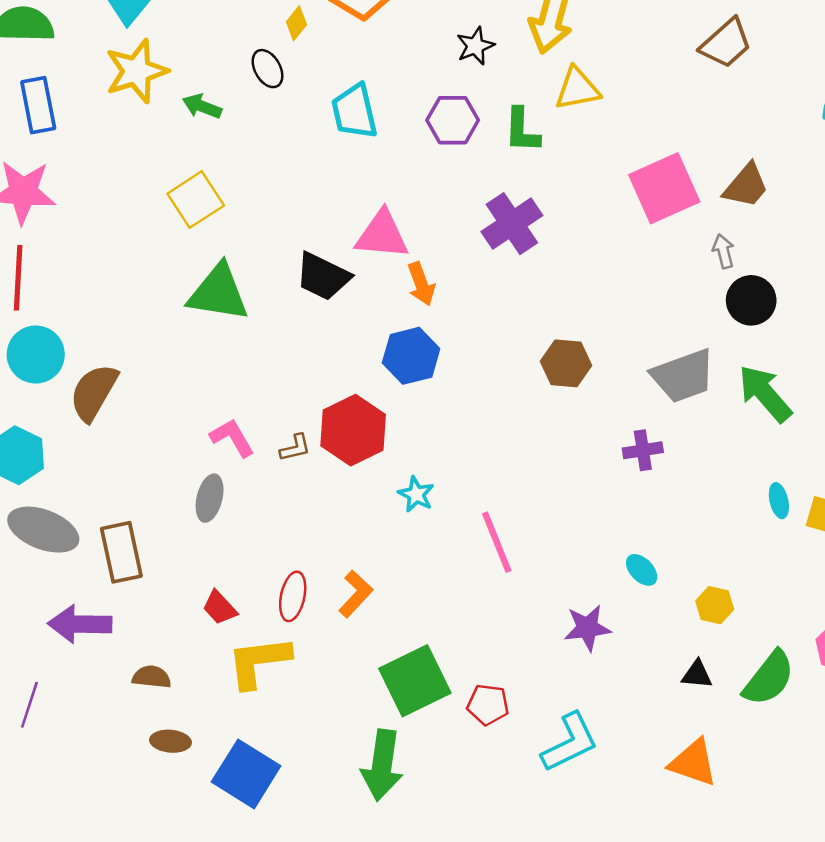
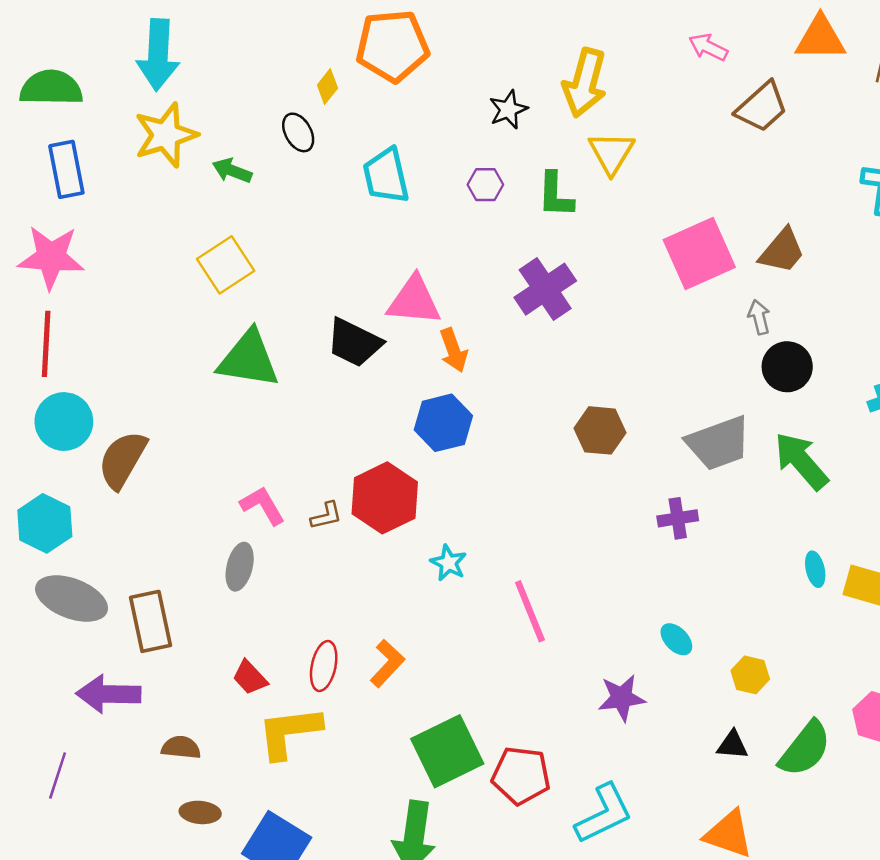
yellow triangle: (577, 89) -> (611, 153), turned -48
purple hexagon: (453, 120) -> (485, 185), size x0.7
red pentagon: (488, 705) -> (521, 776), size x1.4

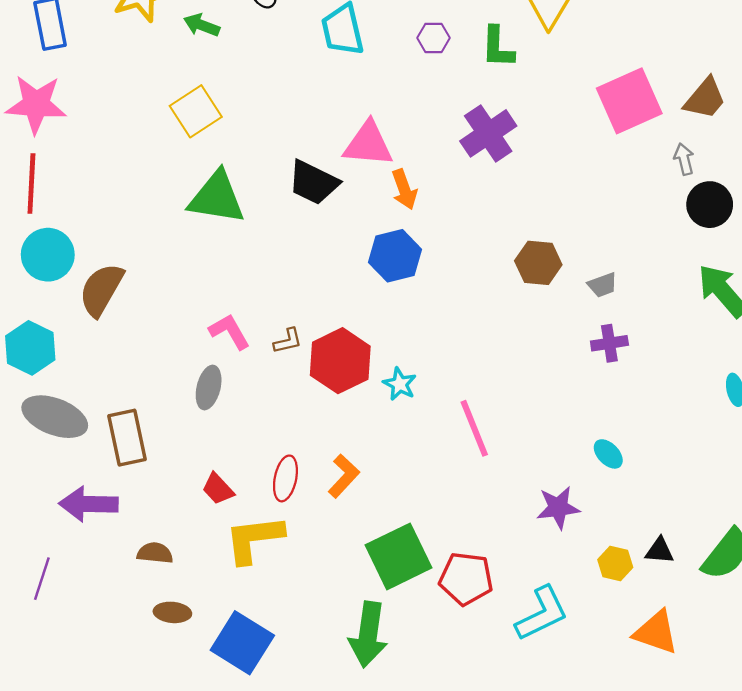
gray trapezoid: (718, 443) -> (602, 285), moved, size x0.5
red hexagon: (385, 498) -> (340, 361), moved
yellow hexagon: (750, 675) -> (615, 563), moved

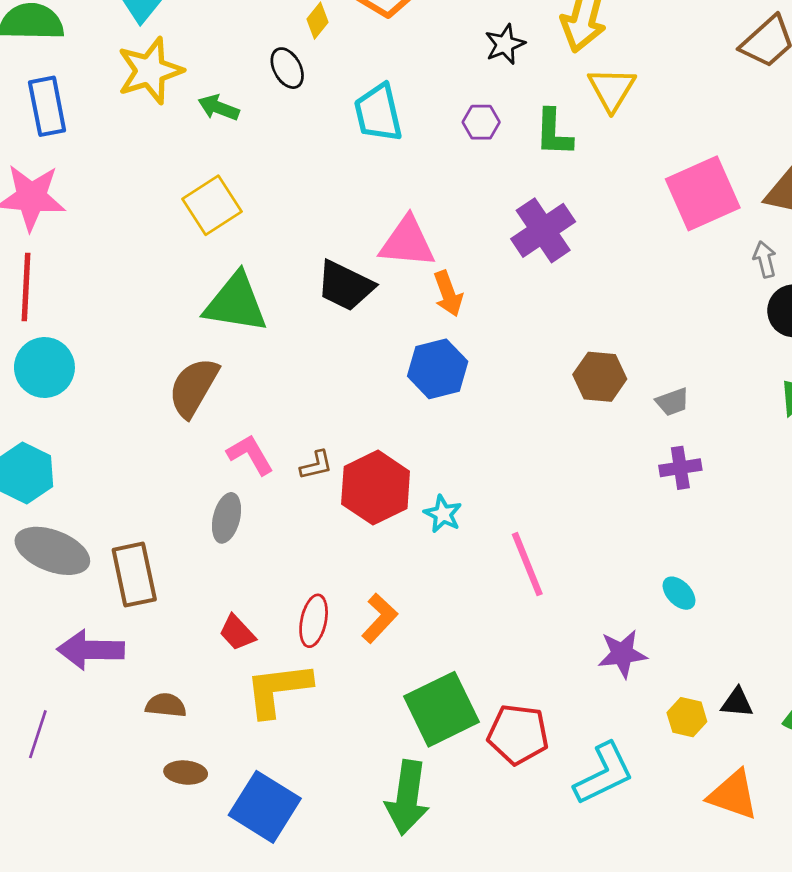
brown semicircle: (101, 290) -> (194, 387), moved

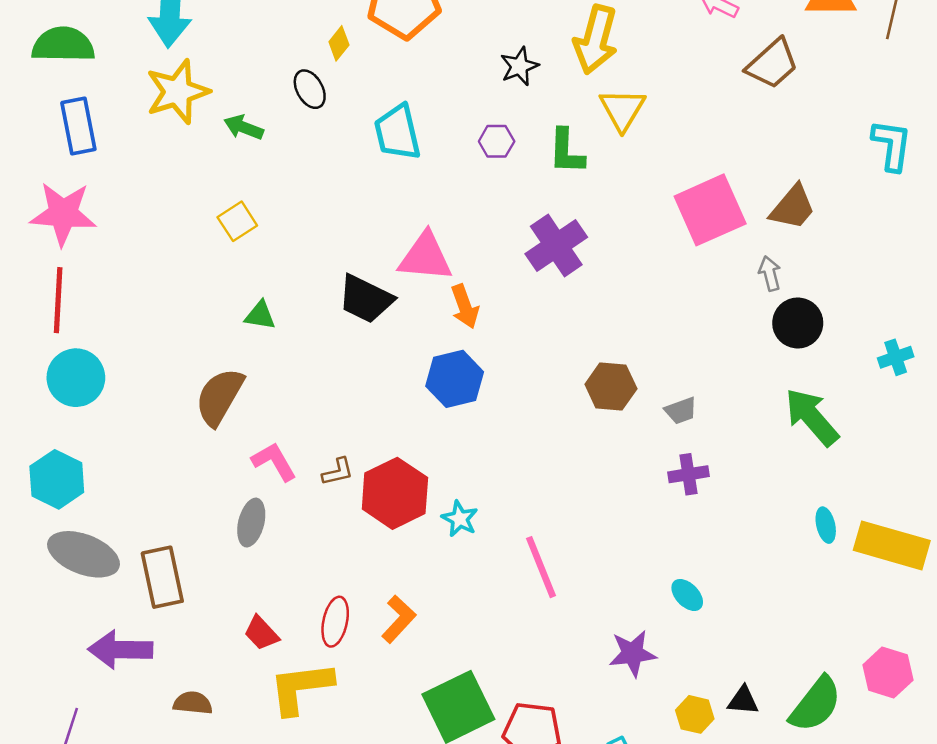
yellow square: (212, 205) -> (237, 221), size x0.7
green triangle: (236, 303) -> (260, 315), size x0.5

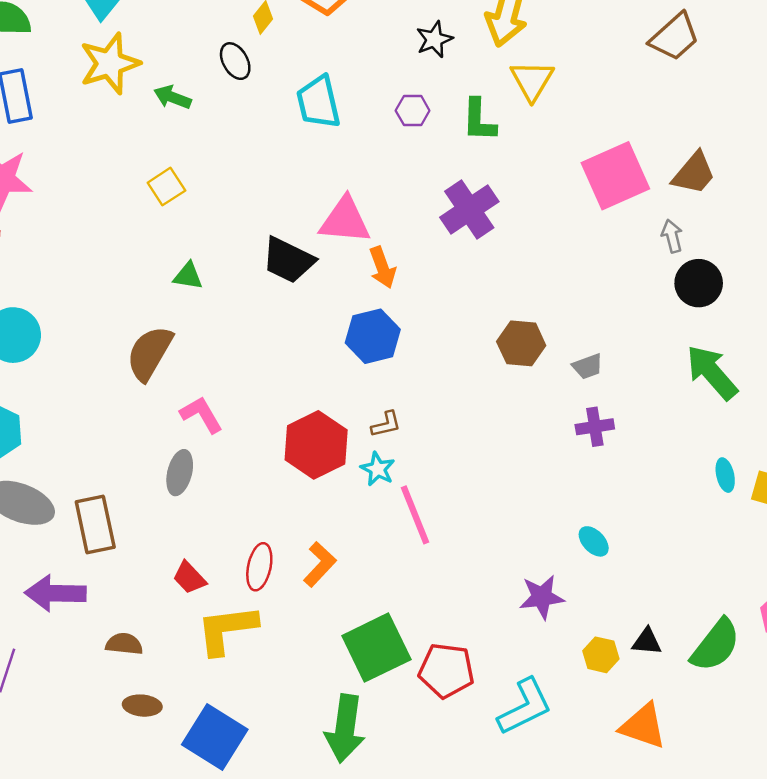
brown L-shape: (338, 472) -> (386, 424), moved
pink line: (541, 567) -> (415, 515), moved

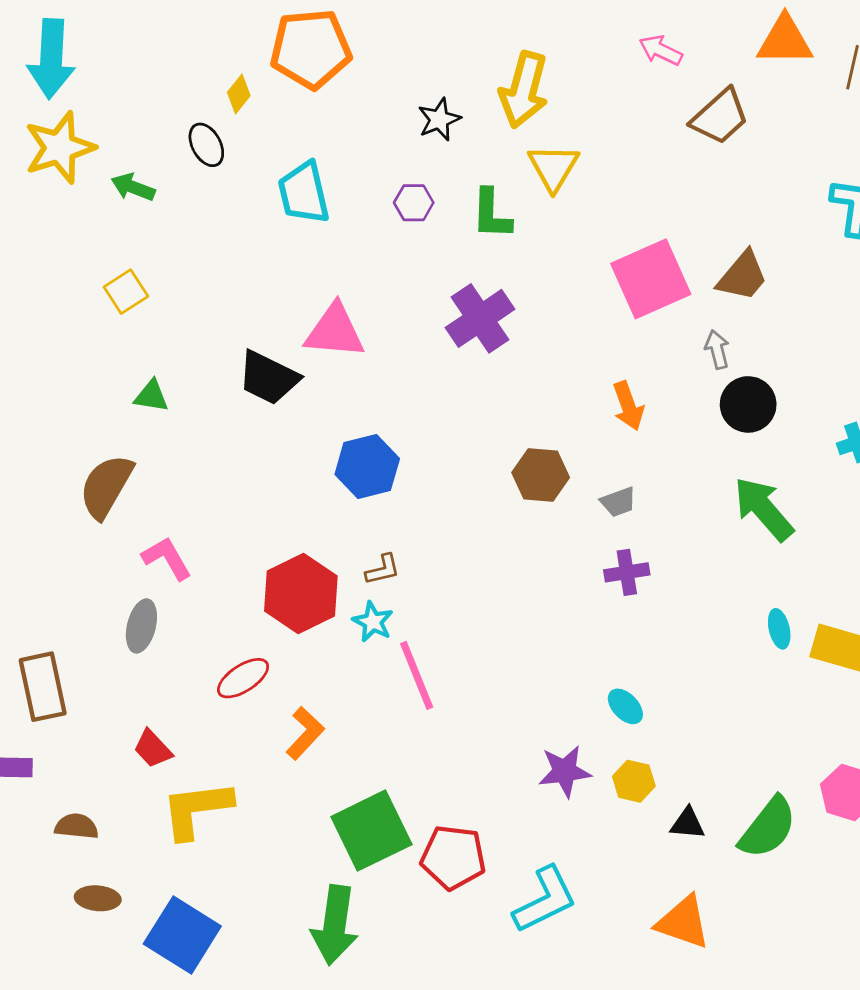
orange arrow: (382, 267) -> (628, 406), moved
red ellipse: (259, 567) -> (243, 678), moved, turned 45
yellow hexagon: (601, 655) -> (634, 781), moved

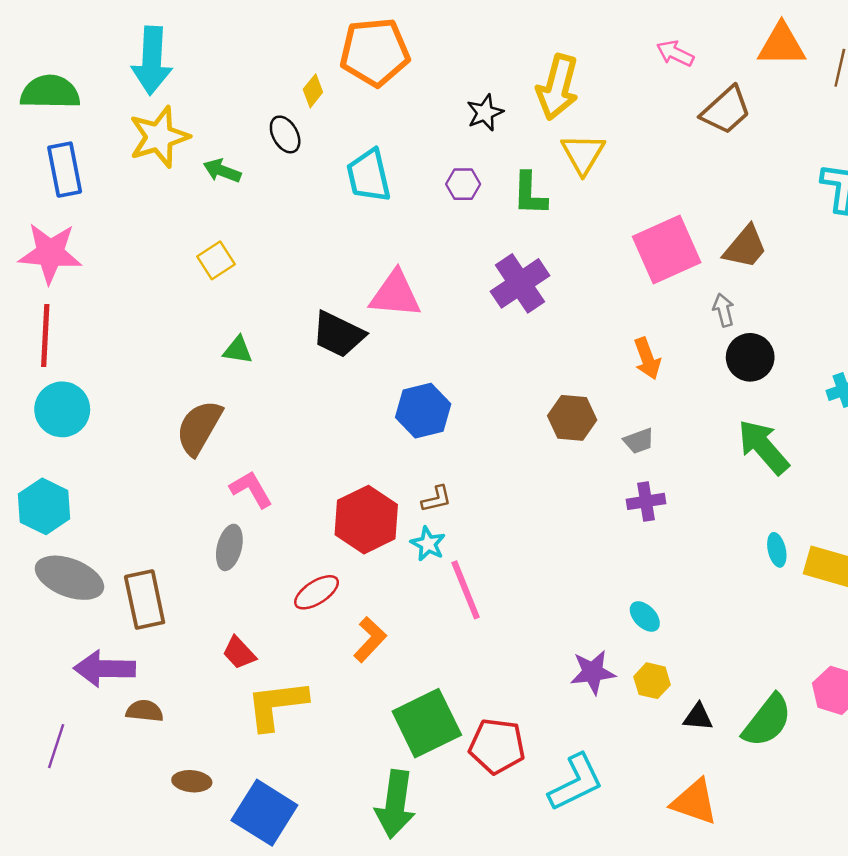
brown semicircle: (77, 826) -> (145, 711), moved

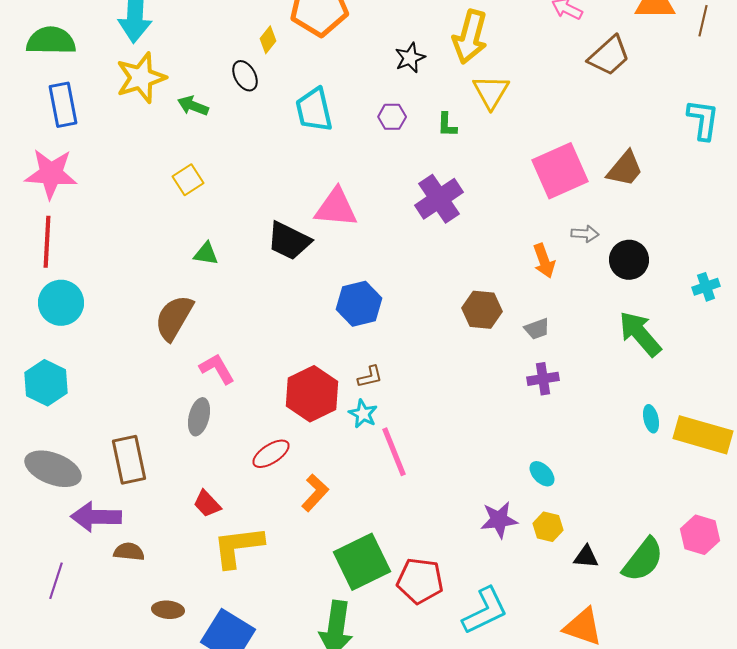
green L-shape: (530, 194) -> (447, 125), size x0.7
gray arrow: (724, 310) -> (585, 234), moved, turned 108
gray ellipse: (69, 578) -> (53, 469), moved

